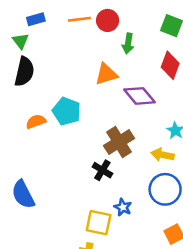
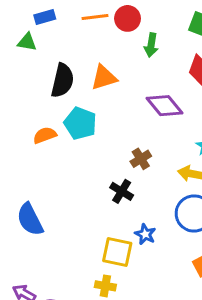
green triangle: (21, 41) -> (27, 42), turned -42
black semicircle: (24, 72) -> (62, 81), moved
orange triangle: (106, 74) -> (104, 78), moved
brown cross: (119, 142) -> (141, 159), size x0.6

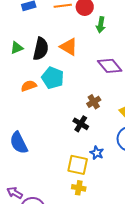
green triangle: (27, 42) -> (17, 48), moved, turned -32
orange triangle: (104, 78) -> (69, 47), turned 48
yellow cross: (105, 286) -> (79, 188), moved

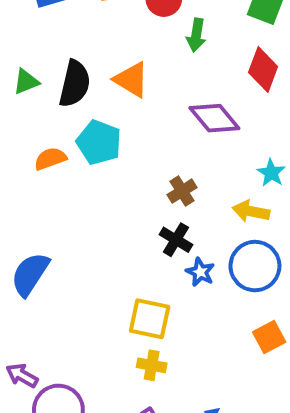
black cross: (81, 124) -> (176, 240), moved
blue semicircle: (19, 143) -> (30, 274), turned 60
blue star: (97, 153) -> (200, 272), moved

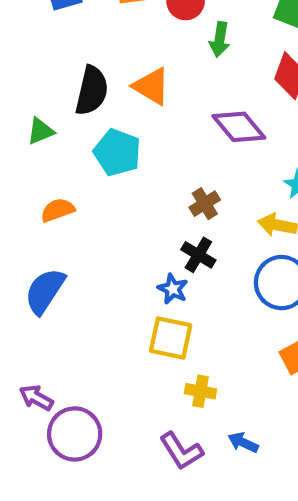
green triangle: (26, 82) -> (41, 131), moved
orange semicircle: (50, 159) -> (58, 210), moved
blue star: (200, 272) -> (173, 289), moved
yellow cross: (152, 365) -> (200, 391), moved

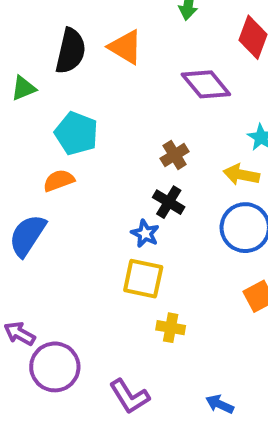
cyan pentagon: (117, 152) -> (76, 133), moved
orange semicircle: (58, 210) -> (59, 181), moved
blue arrow: (243, 442) -> (220, 404), moved
purple L-shape: (181, 451) -> (129, 396), moved

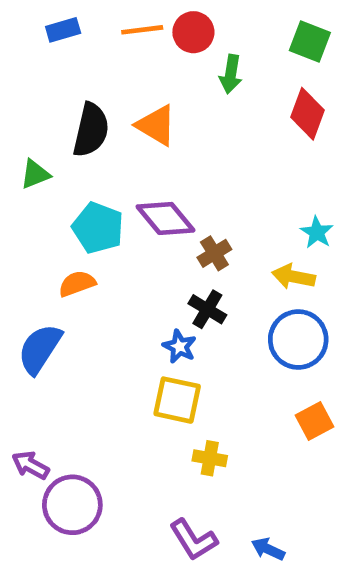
purple diamond: (206, 84) -> (165, 218), moved
purple L-shape: (129, 396) -> (193, 540), moved

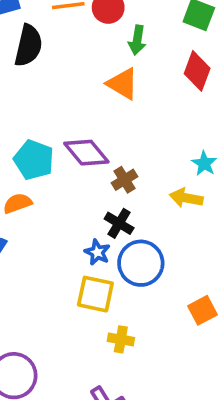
orange triangle: (156, 125) -> (123, 84), moved
black semicircle: (91, 130) -> (28, 46), moved
blue circle: (298, 340) -> (141, 263), moved

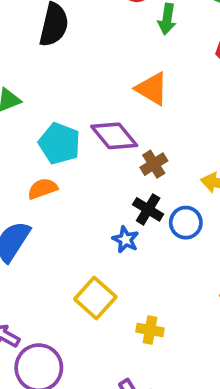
orange triangle: (123, 84) -> (152, 89), moved
blue circle: (141, 263) -> (186, 223), moved, size x0.7
yellow square: (95, 294) -> (95, 298), moved, turned 30

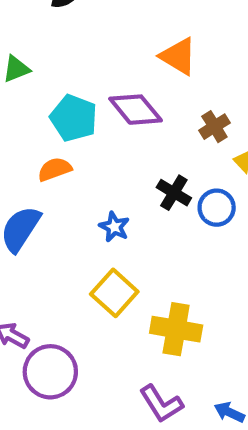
brown cross: (154, 164) -> (214, 127), moved
blue star: (125, 240) -> (114, 227), moved
yellow cross: (150, 330) -> (176, 329), size x1.6

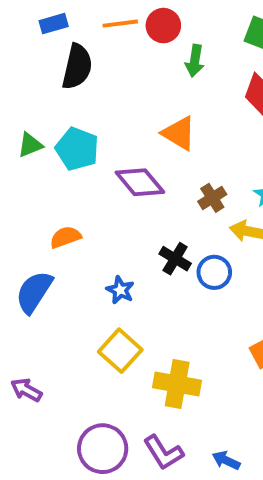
cyan pentagon: (74, 118) -> (77, 149), moved
purple circle: (50, 372) -> (103, 449), moved

